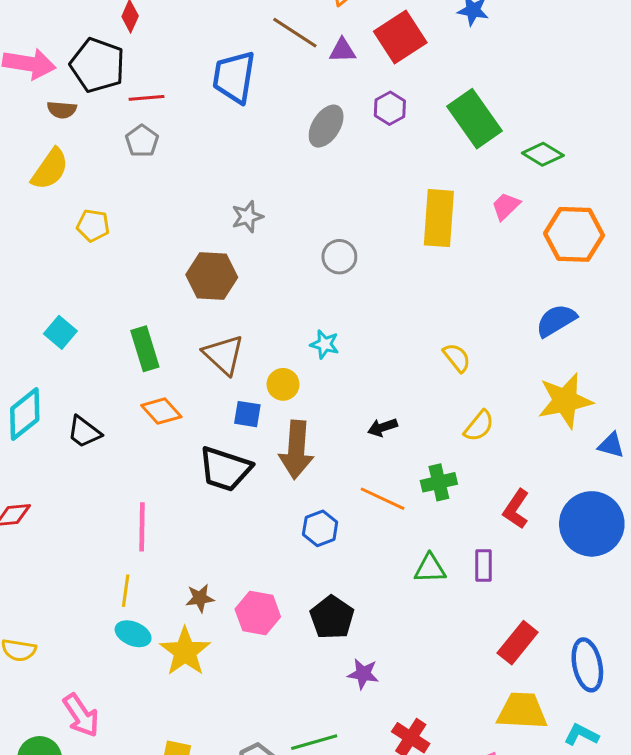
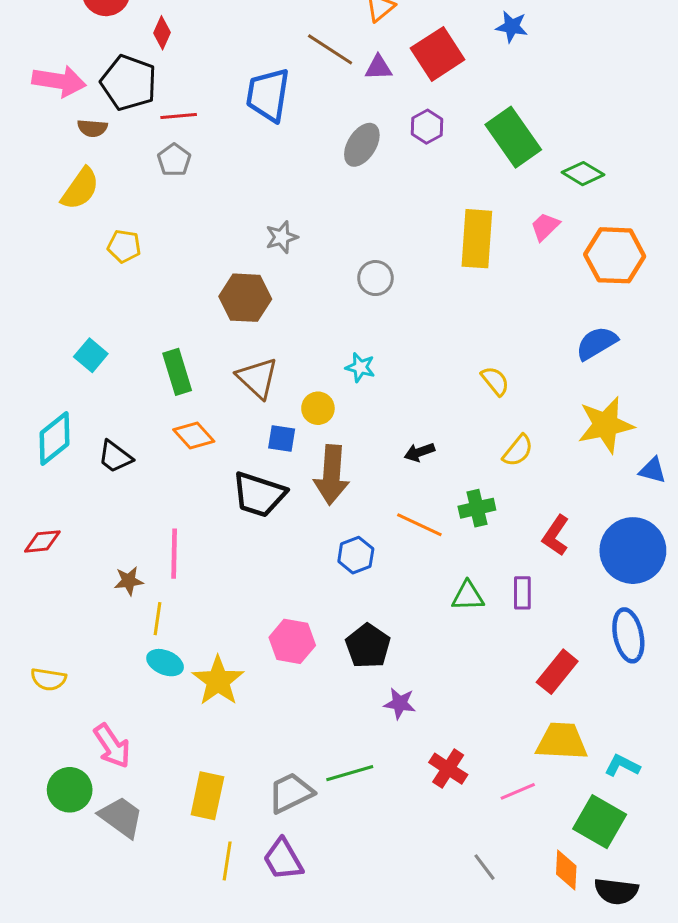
brown star: (200, 598) -> (129, 581), moved
blue ellipse: (587, 665) -> (628, 635), moved

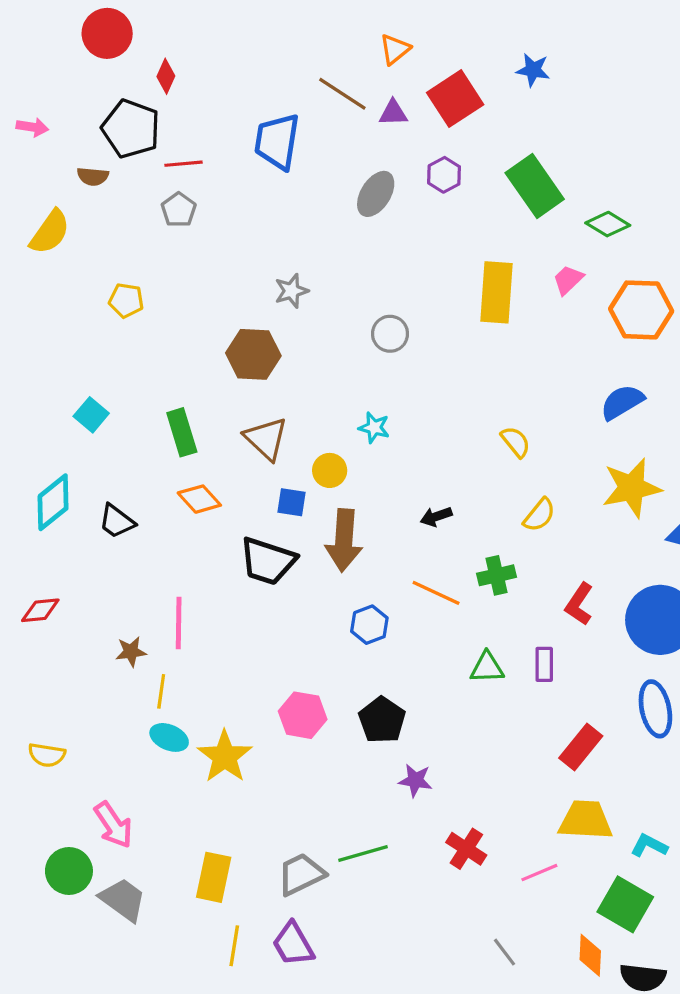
pink arrow: (59, 81) -> (32, 127), moved, size x0.6
yellow semicircle: (80, 189) -> (50, 232), moved

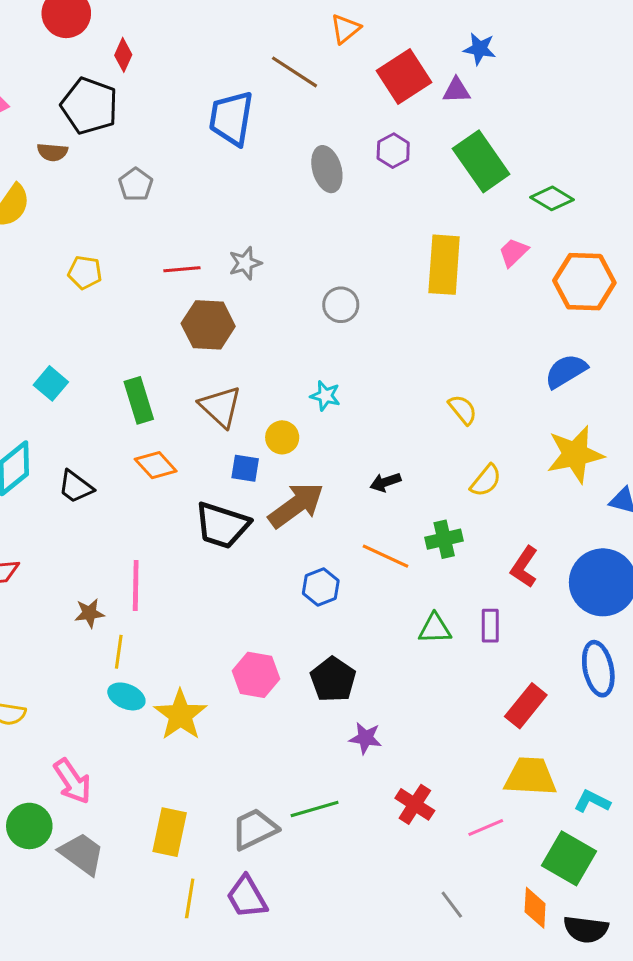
purple triangle: (393, 113) -> (456, 90), moved
red line: (183, 164) -> (182, 269), moved
gray ellipse: (376, 194) -> (327, 169), turned -48
brown arrow: (344, 540) -> (296, 505), turned -130

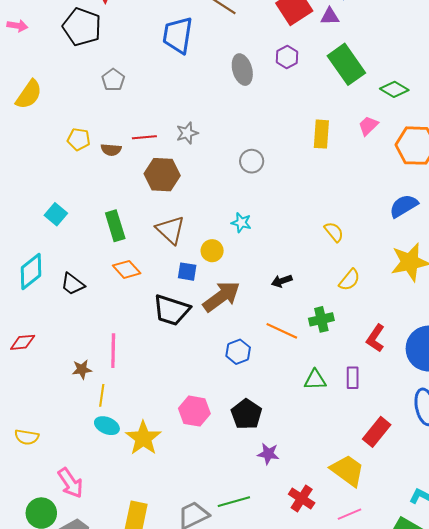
brown semicircle: (52, 152) -> (111, 150), moved
yellow rectangle: (444, 265) -> (321, 134), size x0.7
yellow trapezoid: (530, 777) -> (347, 470), moved, turned 33

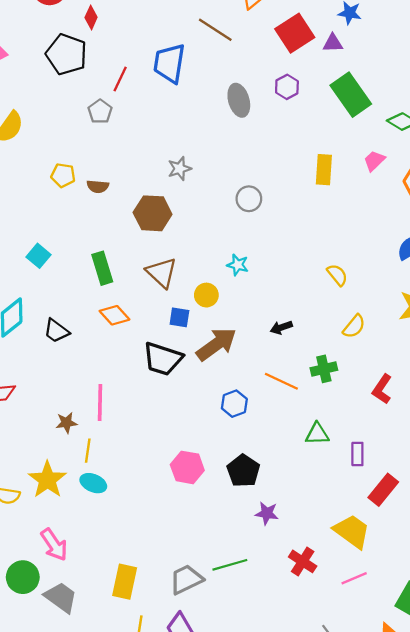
red line: (144, 137) -> (120, 79), moved, turned -60
purple rectangle: (353, 378) -> (357, 454), moved
yellow star: (143, 438) -> (47, 480), moved

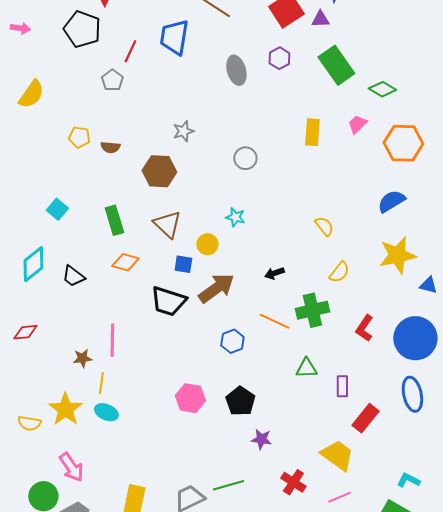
orange diamond: (115, 315) -> (125, 262), turned -32
green cross: (324, 369) -> (312, 310), size x1.4

